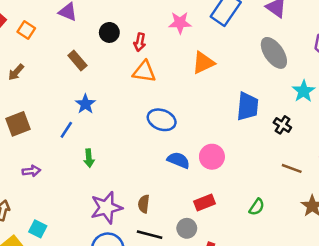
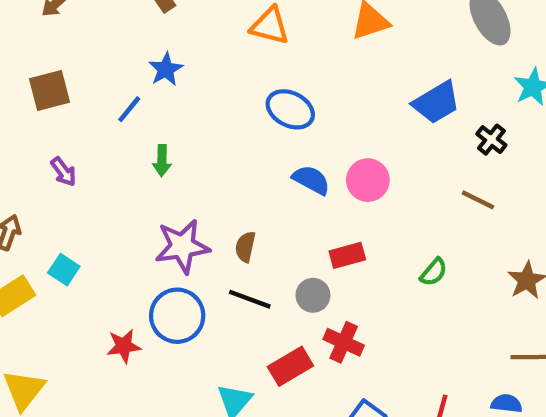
blue trapezoid: (248, 106) -> (436, 102), turned 48
brown line: (292, 168) -> (478, 200), moved
purple arrow: (31, 171) -> (64, 172), turned 54

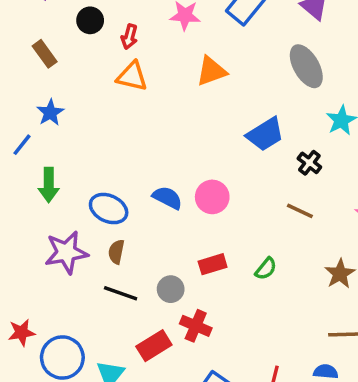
blue ellipse: (290, 109) -> (109, 209), moved
green arrow: (162, 161) -> (49, 185), size x1.4
red rectangle: (347, 255) -> (213, 264), moved
blue circle: (177, 316) -> (62, 358), moved

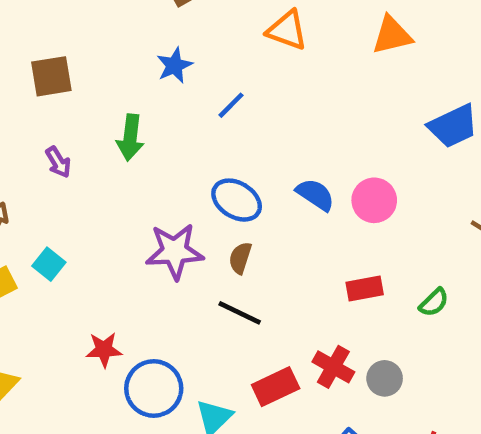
blue line: (22, 145) -> (231, 105), moved
green arrow: (49, 185) -> (130, 137), moved
gray circle: (171, 289) -> (385, 378), moved

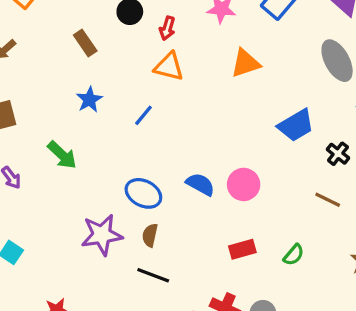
blue line: (231, 105) -> (144, 115), moved
green arrow: (130, 137) -> (62, 155), turned -48

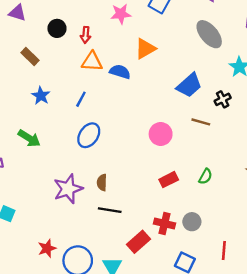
black cross: (338, 154) -> (223, 99), turned 35
blue semicircle: (200, 184) -> (120, 72), moved
blue ellipse: (143, 193) -> (89, 135), moved, turned -70
brown line: (328, 200) -> (201, 122), moved

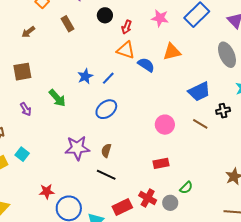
brown rectangle: (30, 56) -> (68, 24), moved
blue star: (41, 96) -> (85, 76), moved
green semicircle: (205, 176) -> (186, 188), moved

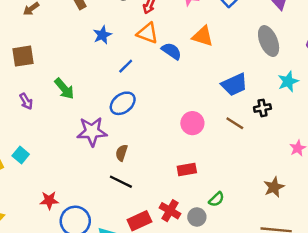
orange triangle: (172, 52) -> (203, 36), turned 30
blue star: (85, 76) -> (102, 35), moved
purple star: (77, 148) -> (92, 131), moved

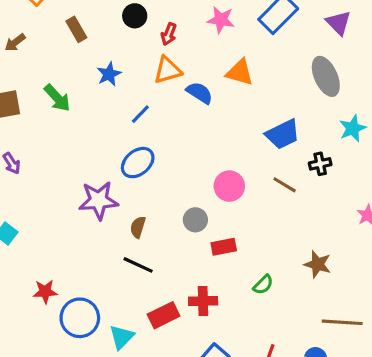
orange triangle: (147, 33) -> (168, 70), turned -35
green arrow: (64, 89) -> (57, 98), moved
brown star: (274, 187) -> (318, 264), moved, turned -30
red cross: (170, 211) -> (203, 301), turned -30
gray circle: (197, 217) -> (195, 220), moved

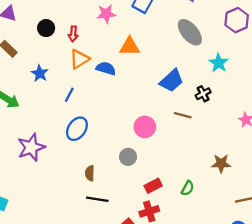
purple star: (99, 200) -> (31, 147), moved
red rectangle: (224, 247) -> (153, 186), moved

